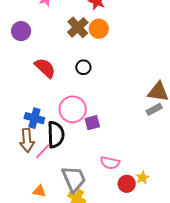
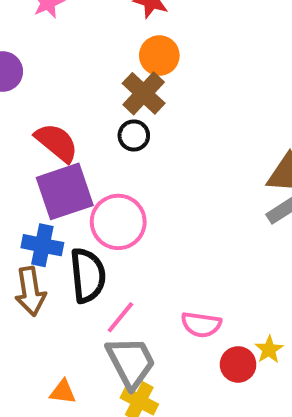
brown cross: (78, 27) -> (144, 93), moved
purple square: (92, 123) -> (65, 191), moved, size x1.8
pink line: (43, 151) -> (120, 317), moved

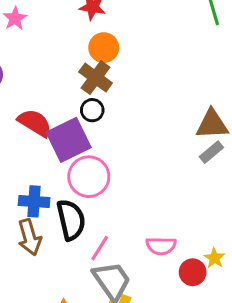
purple square: (65, 191) -> (69, 140), moved

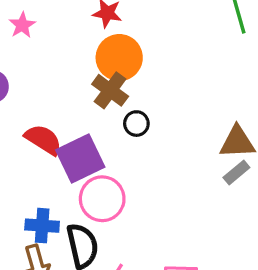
orange circle: (104, 48) -> (119, 58), size x1.4
black circle: (92, 110) -> (136, 124), moved

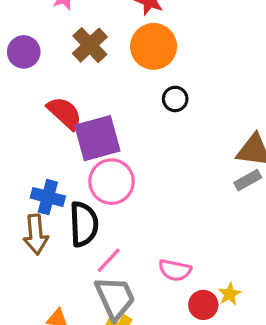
brown cross: (110, 90) -> (90, 45), moved
black circle: (136, 124) -> (175, 99), moved

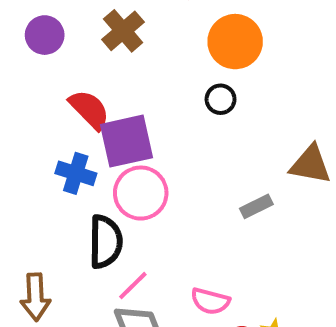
orange circle: (154, 46) -> (235, 42), moved
gray rectangle: (248, 180) -> (256, 206), moved
blue cross: (48, 197) -> (76, 173), moved
brown arrow: (36, 234) -> (35, 297), moved

